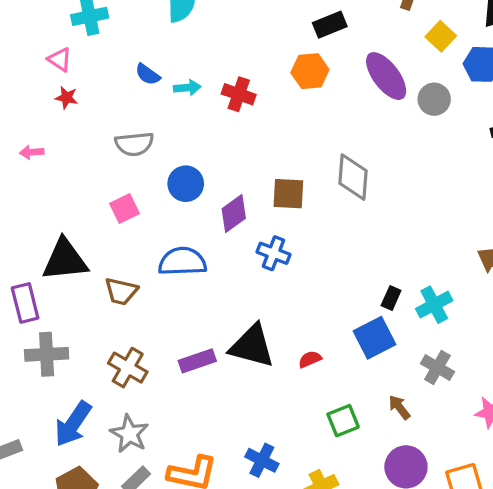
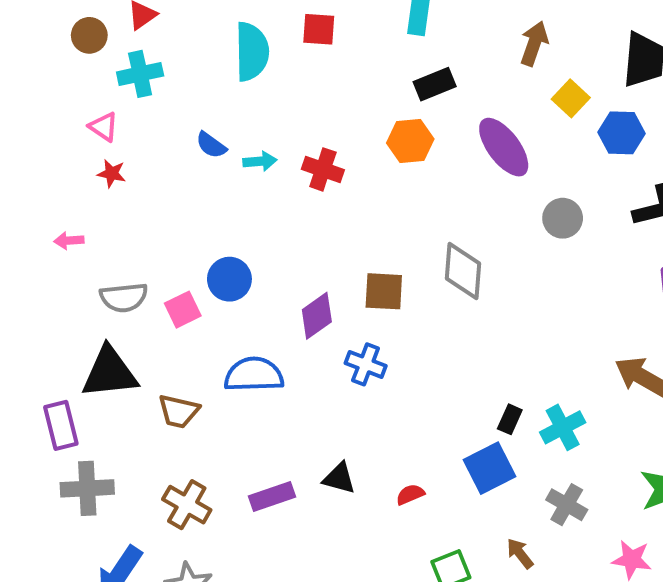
gray circle: (434, 99) -> (563, 218), moved
gray semicircle: (134, 144) -> (124, 297), moved
blue circle: (186, 184) -> (229, 279), moved
black triangle: (252, 346) -> (339, 478), size x0.6

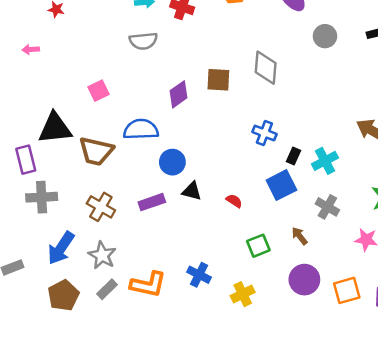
blue circle: (229, 279) -> (172, 162), moved
gray semicircle: (124, 297) -> (143, 41), moved
blue cross: (366, 364) -> (264, 133), moved
brown trapezoid: (179, 411) -> (96, 151), size x1.4
red semicircle: (410, 494) -> (234, 201), turned 56

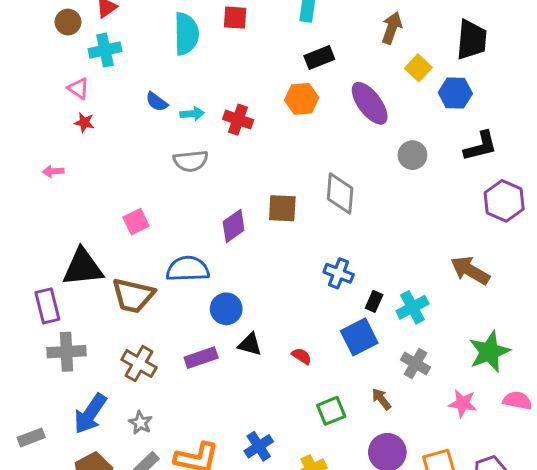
gray star: (102, 255) -> (140, 423), size x0.7
blue cross: (199, 275) -> (259, 446), turned 30

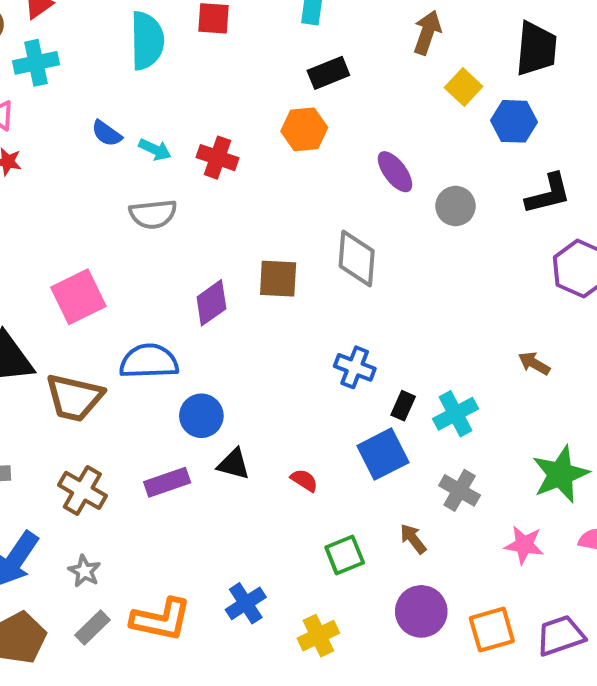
purple ellipse: (370, 103) -> (395, 172), moved, size x0.7
cyan arrow: (192, 114) -> (155, 150), turned 30
pink square: (136, 222) -> (78, 297), size x1.5
brown arrow: (470, 270) -> (534, 363), size x0.6

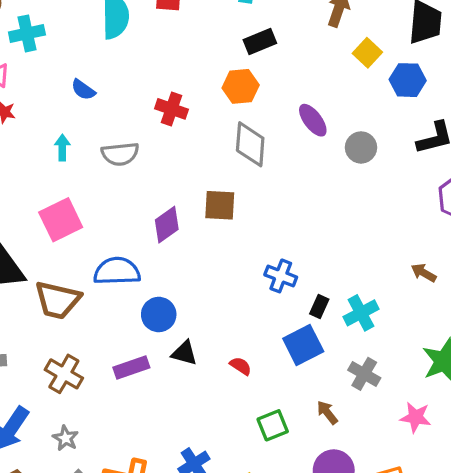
cyan arrow: (155, 150) -> (62, 147), moved, turned -115
gray diamond: (357, 258) -> (250, 144), moved

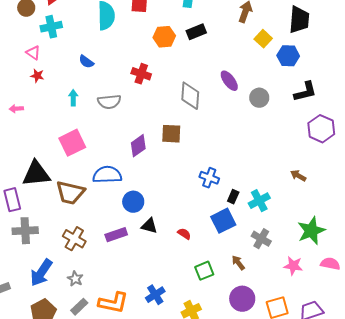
orange hexagon: (241, 86) -> (164, 37), moved

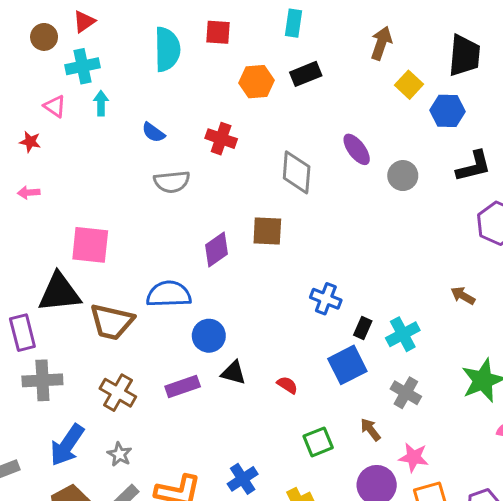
blue semicircle: (86, 62) -> (153, 132), moved
red star: (37, 76) -> (30, 142), moved
cyan arrow: (73, 98) -> (101, 103), moved
pink square: (72, 143) -> (90, 245), moved, turned 32
pink star: (293, 266) -> (414, 457), moved

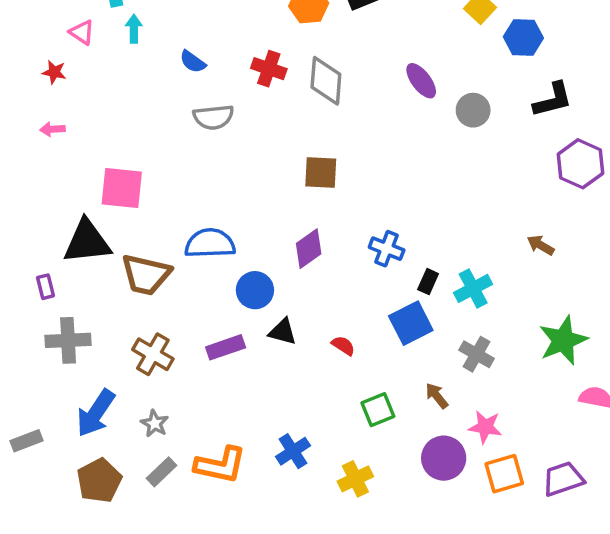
gray diamond: (297, 172) -> (326, 81), moved
purple diamond: (216, 249) -> (309, 249), moved
purple rectangle: (22, 333) -> (46, 287), size x0.6

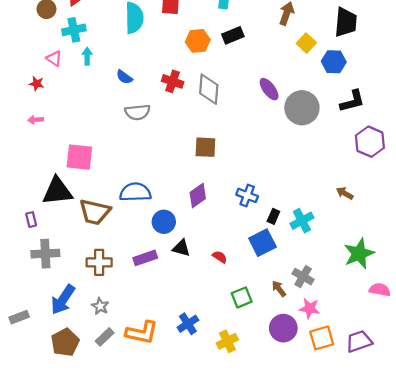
gray circle: (473, 110) -> (302, 108), size x1.6
brown cross: (153, 354) -> (99, 262), turned -30
gray cross: (477, 354) -> (303, 277), moved

